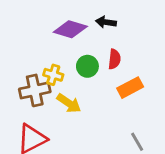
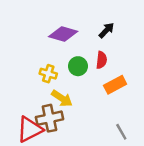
black arrow: (106, 22) -> (106, 30), moved, turned 126
brown cross: (35, 90) -> (50, 118), moved

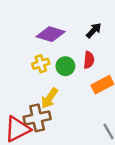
yellow cross: (48, 74) -> (41, 64), moved, turned -35
yellow arrow: (62, 98) -> (49, 98), turned 90

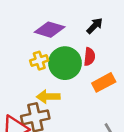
green circle: (65, 66) -> (65, 63), size x1.6
yellow arrow: (49, 98) -> (48, 97), turned 55

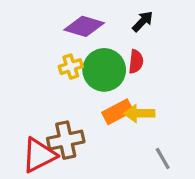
orange rectangle: (104, 82) -> (118, 112), moved
yellow arrow: (48, 97) -> (139, 113), moved

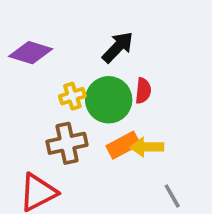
black arrow: (143, 21) -> (118, 47), moved, size x1.4
purple diamond: (84, 26) -> (31, 53), moved
brown cross: (66, 140) -> (67, 143), moved

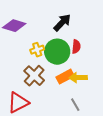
brown cross: (67, 143) -> (34, 76), turned -35
gray line: (172, 196) -> (75, 105), moved

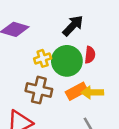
brown cross: (34, 76) -> (39, 90), turned -30

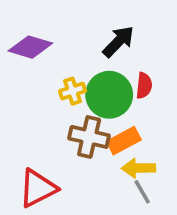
brown cross: (39, 90) -> (89, 137), moved
yellow arrow: (92, 92) -> (139, 168), moved

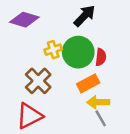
red semicircle: (144, 86) -> (101, 57), moved
brown cross: (89, 137) -> (38, 81), moved, turned 32

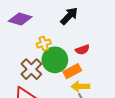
green circle: (78, 52) -> (55, 60), moved
red semicircle: (101, 57) -> (82, 50), turned 64

